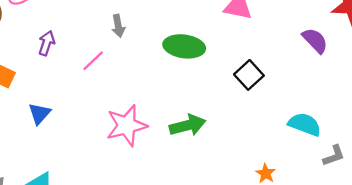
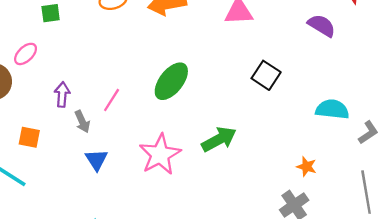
gray arrow: (118, 26) -> (82, 122), moved
green ellipse: (184, 46) -> (171, 81), moved, turned -45
blue triangle: (39, 113) -> (97, 160), moved

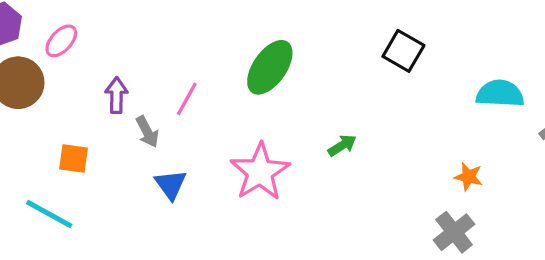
green arrow: (219, 139) -> (342, 145), size x0.6

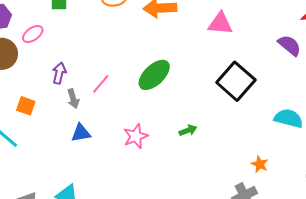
black square: (403, 51) -> (236, 81), size x1.5
pink star: (260, 172) -> (136, 136), size x0.7
blue triangle: (171, 185) -> (81, 133), turned 45

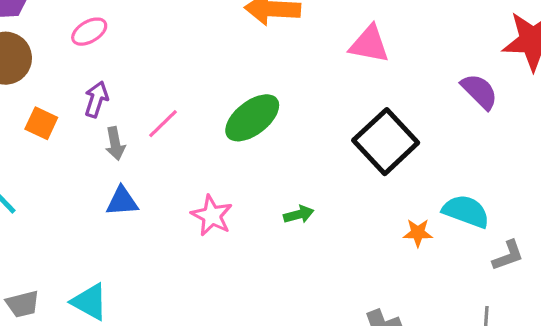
pink ellipse: (33, 34) -> (89, 32), moved
orange square: (26, 106) -> (41, 123), moved
pink star: (136, 136) -> (212, 216), turned -30
orange star: (260, 164) -> (418, 233), moved, turned -30

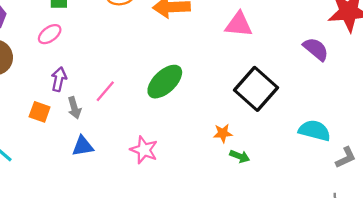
orange square: (41, 123) -> (40, 112), moved
green arrow: (299, 214) -> (240, 156), moved, turned 42
orange star: (418, 233) -> (223, 133), moved

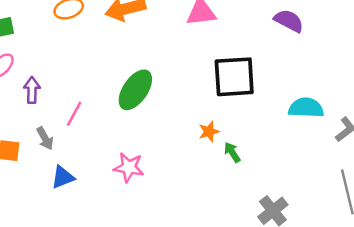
purple arrow: (59, 79) -> (32, 90), moved
black square: (256, 89) -> (234, 77), turned -33
green arrow: (240, 156) -> (232, 152), turned -132

